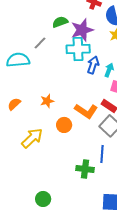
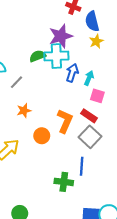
green semicircle: (60, 22) -> (38, 56), moved
gray line: (40, 43) -> (17, 82), moved
orange L-shape: (86, 111) -> (65, 121), turned -100

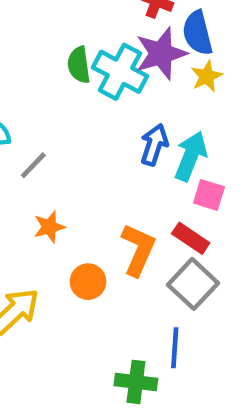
purple star: (61, 36) -> (161, 53), moved
green semicircle: (38, 56) -> (79, 65), moved, turned -77
cyan cross: (56, 56) -> (120, 72), moved, turned 30
cyan arrow: (89, 78) -> (191, 156), size x1.5

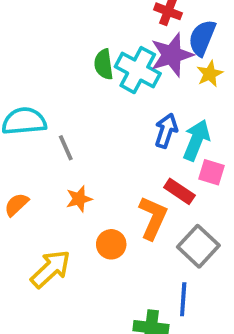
blue semicircle: (198, 33) -> (202, 38), turned 36
gray line: (33, 165) -> (66, 148), turned -68
red rectangle: (191, 238) -> (179, 191), moved

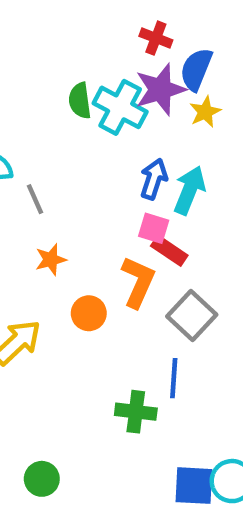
pink square: (212, 172) -> (154, 228), moved

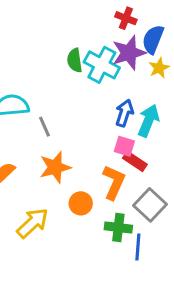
orange star: (51, 260) -> (55, 167), size x1.5
green cross: (136, 412) -> (118, 228), moved

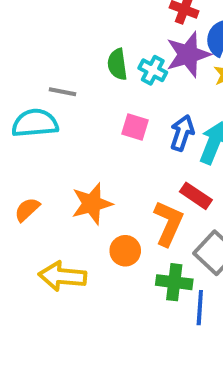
cyan cross: (102, 65) -> (153, 70), size x0.6
gray line: (45, 127) -> (62, 92), moved, turned -55
pink square: (124, 146) -> (135, 127), moved
yellow arrow: (33, 223) -> (62, 276), turned -132

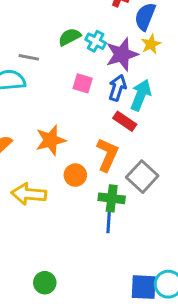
purple star: (188, 54) -> (122, 54), moved
green semicircle: (117, 64) -> (69, 37), turned 70
red rectangle: (196, 196) -> (125, 121), moved
blue line: (200, 308) -> (109, 220), moved

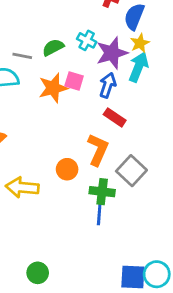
green semicircle: (69, 37) -> (53, 47), moved
cyan arrow: (141, 95) -> (138, 67), moved
orange star: (51, 140) -> (53, 88), moved

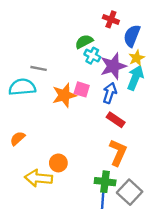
green semicircle: (53, 47) -> (84, 42), moved
orange L-shape: (98, 150) -> (118, 152), moved
orange circle: (67, 169) -> (58, 163), moved
gray square: (131, 171) -> (130, 192), moved

